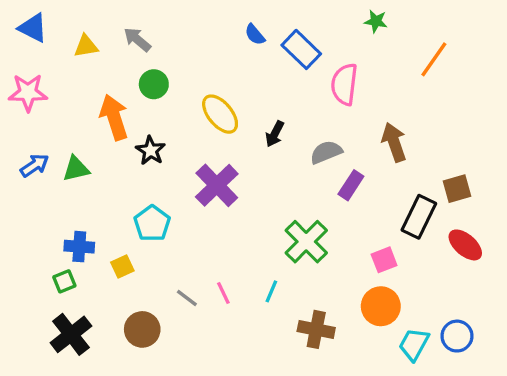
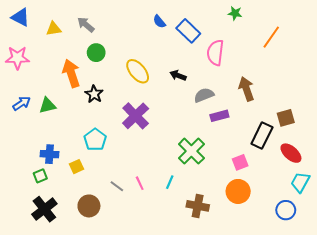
black arrow: (275, 134) -> (178, 75), moved, turned 84
purple rectangle: (351, 185) -> (219, 116), turned 42
cyan trapezoid: (414, 344) -> (300, 182), moved

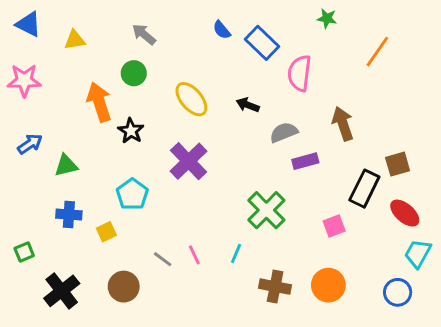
gray arrow: (86, 25) -> (144, 34), moved
green triangle: (47, 105) -> (66, 165), moved
green square: (40, 176) -> (24, 252), moved
orange circle: (238, 191) -> (328, 285), moved

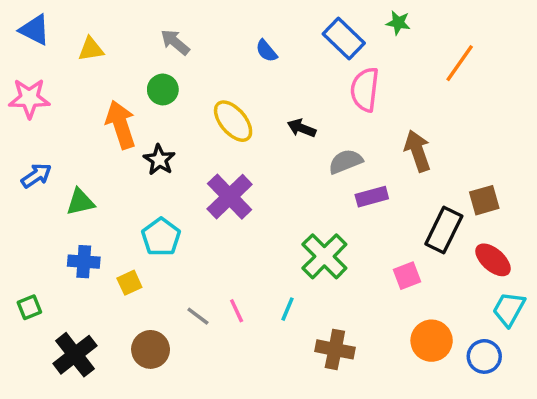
blue semicircle: (222, 30) -> (266, 51), moved
blue rectangle: (262, 43) -> (344, 39), moved
orange circle: (328, 285) -> (432, 341), moved

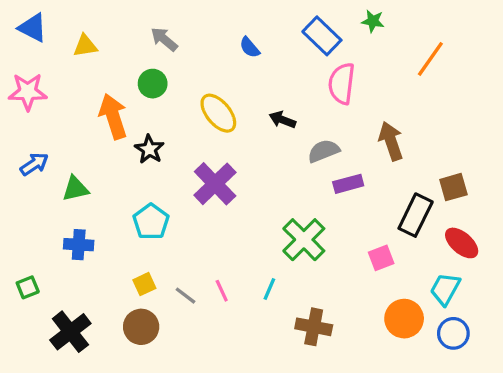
yellow square: (129, 283) -> (144, 284), moved
cyan trapezoid: (509, 309) -> (445, 289), moved

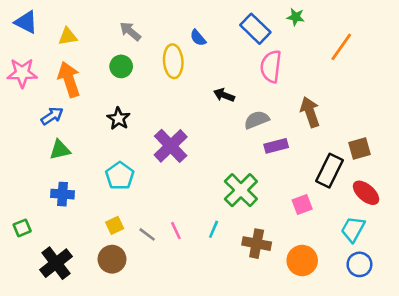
yellow ellipse: (218, 113) -> (173, 61), moved, turned 36
orange arrow: (113, 116) -> (69, 79), moved
blue arrow: (34, 164) -> (52, 116), moved
orange circle: (404, 319) -> (302, 260), moved
brown cross: (314, 327) -> (257, 244), moved

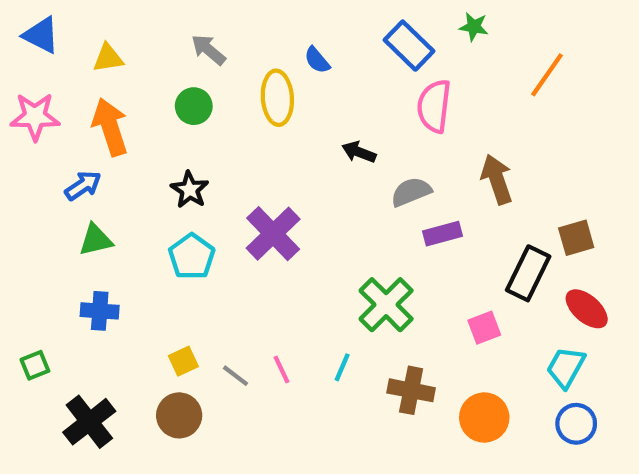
cyan pentagon: (120, 176) -> (192, 257), moved

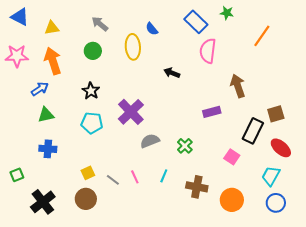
gray semicircle: (411, 192) -> (150, 141), moved
cyan pentagon: (192, 257) -> (92, 123), turned -30
green cross: (386, 305) -> (185, 146), size x0.6
pink square: (484, 328) -> (232, 157), turned -35

